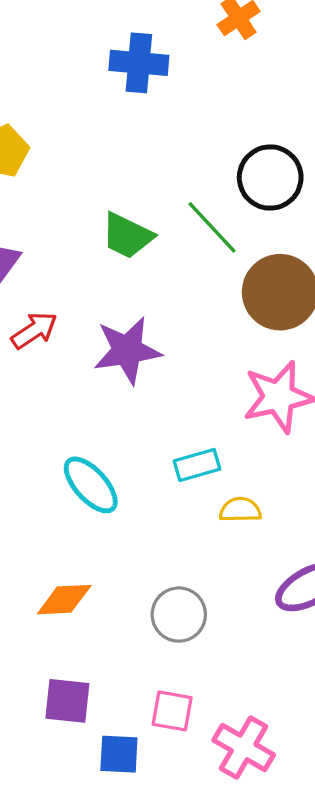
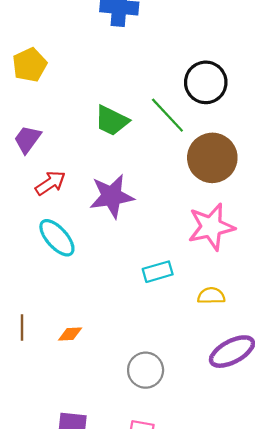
cyan ellipse: (91, 485) -> (57, 238), moved
yellow semicircle: (240, 510) -> (211, 296), moved
orange diamond: (64, 600) -> (70, 334), moved, size x0.7

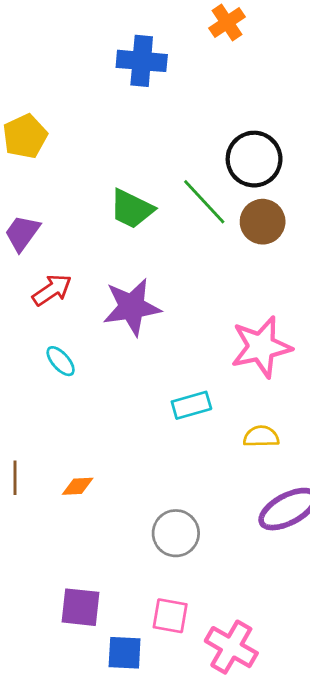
brown circle: (212, 158) -> (263, 222), moved, size x0.7
cyan ellipse: (57, 238) -> (61, 361), size x0.6

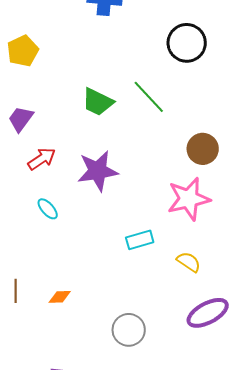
black circle: (254, 159) -> (187, 43), moved
brown circle: (263, 222) -> (203, 149), moved
yellow semicircle: (261, 436) -> (189, 262), turned 35

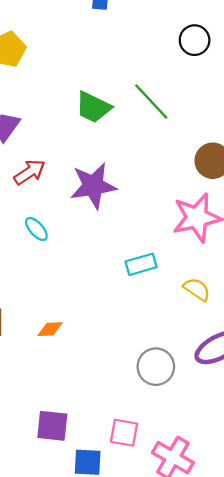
black circle: (187, 43) -> (195, 40), size x0.7
gray circle: (129, 330) -> (156, 367), moved

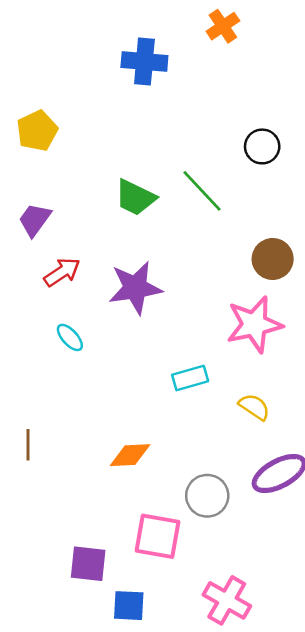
black circle: (195, 40) -> (262, 146), moved
orange diamond: (50, 329) -> (130, 455), moved, size x1.4
pink square: (124, 433) -> (158, 536), moved, size x1.4

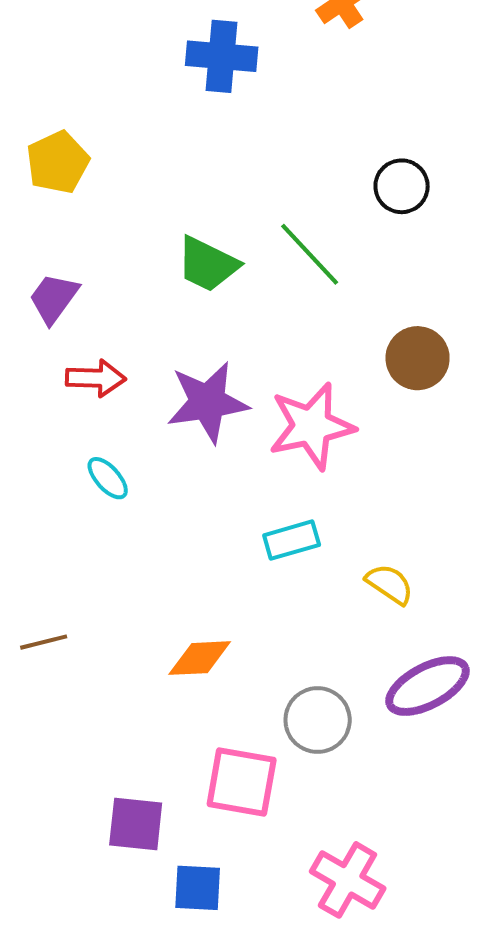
red arrow: (62, 272) -> (96, 378), turned 36
pink star: (254, 324) -> (312, 426), moved
brown line: (28, 445) -> (44, 642), turned 76

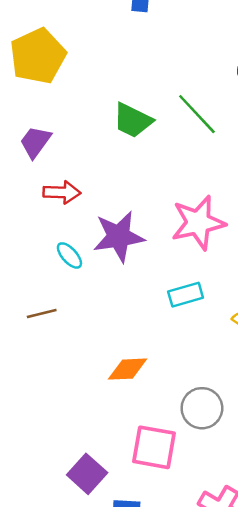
yellow pentagon: (58, 162) -> (38, 56), size x1.4
purple star: (208, 402) -> (119, 237), moved
brown line: (44, 642) -> (42, 314), moved
purple square: (136, 824) -> (87, 474), turned 36

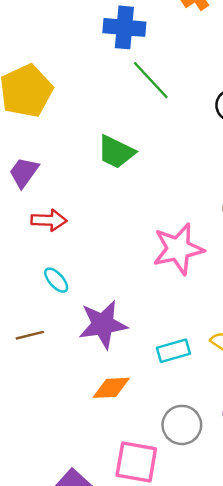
green line: (197, 114) -> (151, 80), moved
purple star: (119, 237) -> (103, 324), moved
cyan rectangle: (186, 295) -> (173, 351), moved

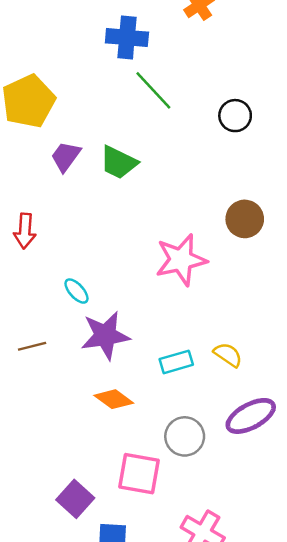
purple trapezoid: (24, 172) -> (66, 156), moved
red arrow: (49, 220) -> (25, 231), moved, turned 92
cyan ellipse: (56, 280) -> (77, 291), moved
orange diamond: (111, 388) -> (114, 399), turned 39

